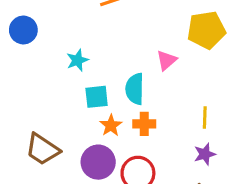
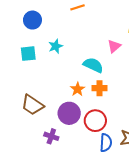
blue circle: (23, 30) -> (32, 20), moved
cyan semicircle: (135, 89) -> (93, 65), turned 114
cyan square: (97, 97) -> (28, 54), moved

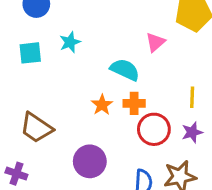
purple circle: (69, 113) -> (90, 161), moved
red circle: (95, 121) -> (154, 129), moved
purple cross: (51, 136) -> (16, 174), moved

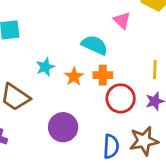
cyan star: (70, 42) -> (45, 67), moved
pink triangle: (155, 42) -> (122, 20), turned -36

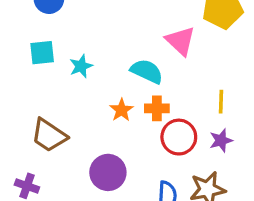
pink triangle: (122, 20) -> (180, 41), size x1.4
cyan star: (45, 67) -> (81, 66), moved

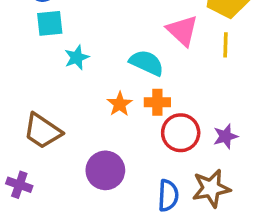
cyan square: (42, 53) -> (50, 23), moved
yellow line: (221, 102) -> (225, 45), moved

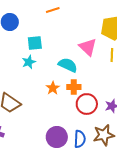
cyan square: (50, 23) -> (35, 43), moved
purple circle: (105, 170) -> (57, 137), moved

